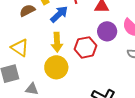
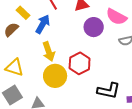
red hexagon: (86, 47) -> (80, 63), moved

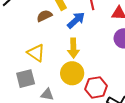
red hexagon: (80, 63) -> (96, 87), moved

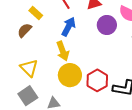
blue arrow: (76, 20) -> (69, 27), moved
yellow triangle: (36, 53) -> (29, 68), turned 30

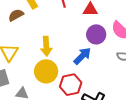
blue arrow: (69, 27) -> (82, 56), moved

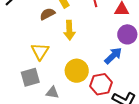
yellow arrow: (46, 46) -> (69, 30), moved

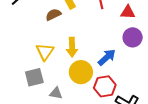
yellow arrow: (69, 30) -> (72, 47), moved
blue arrow: (113, 56) -> (107, 57), moved

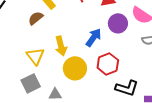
blue arrow: (107, 57) -> (94, 38), moved
red hexagon: (105, 86) -> (108, 64), moved

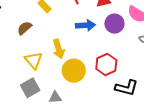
brown semicircle: (36, 18) -> (25, 28), moved
blue arrow: (94, 38) -> (86, 25), moved, turned 54

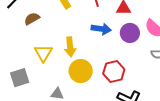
brown semicircle: (25, 28) -> (32, 19), moved
gray square: (30, 88) -> (20, 78), moved

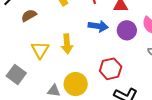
yellow circle: (81, 71) -> (76, 84), moved
gray square: (20, 78) -> (16, 74), turned -36

